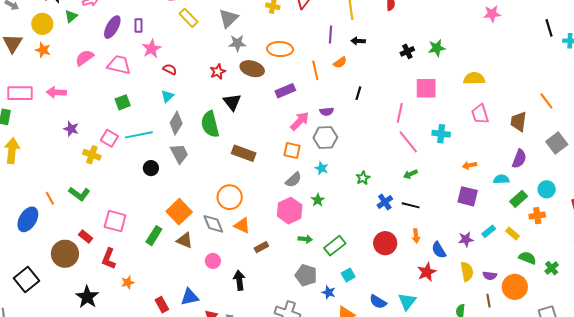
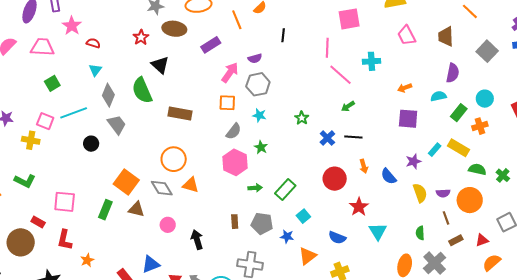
yellow rectangle: (513, 233) -> (459, 148), size x1.5
brown rectangle: (261, 247) -> (235, 222), moved, turned -56
red star: (427, 272) -> (359, 207), moved
cyan triangle: (407, 301) -> (378, 231), moved

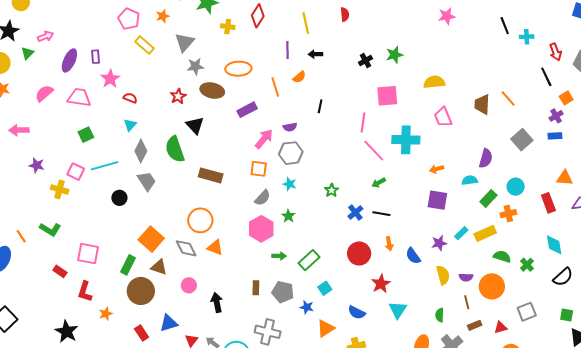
brown trapezoid: (446, 36) -> (482, 104), moved
cyan cross: (372, 61) -> (406, 140), size x1.5
yellow rectangle: (459, 148) -> (485, 233), turned -60
brown circle: (21, 242) -> (141, 291), moved

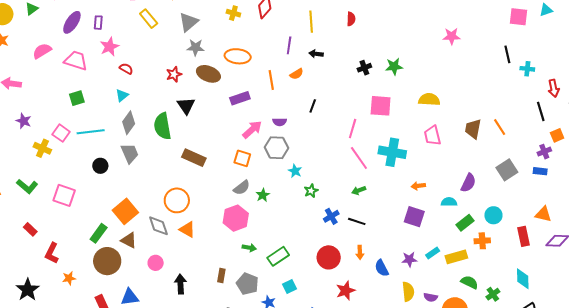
cyan star: (290, 184) -> (295, 171), moved
green star: (288, 216) -> (263, 195), moved
pink square: (88, 254) -> (64, 195), moved

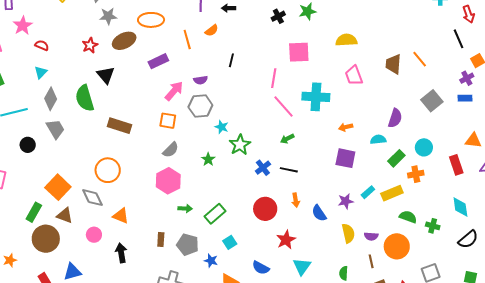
brown ellipse: (208, 74) -> (124, 41), turned -40
green star: (311, 191) -> (240, 145), size x1.5
green star: (263, 195) -> (208, 159), moved
orange triangle: (187, 229) -> (121, 216), moved
green cross: (493, 294) -> (433, 226), turned -32

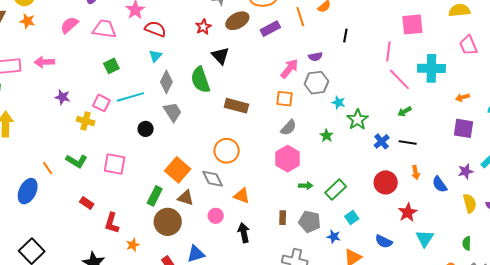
red semicircle: (42, 45) -> (155, 29), size x1.5
purple rectangle: (158, 61) -> (270, 29), moved

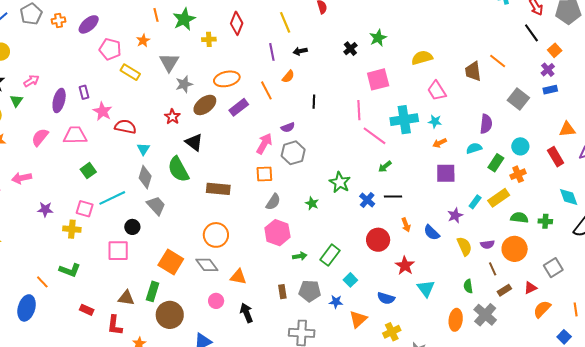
cyan triangle: (155, 56) -> (143, 149), moved
cyan star: (338, 103) -> (435, 121), moved
pink square: (115, 164) -> (118, 251), moved
brown triangle: (186, 198) -> (126, 298), moved

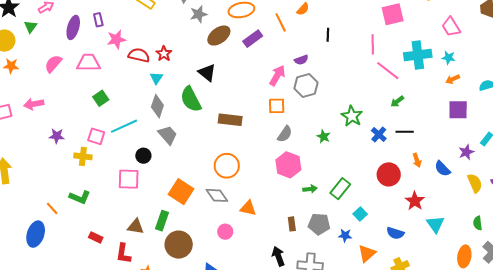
pink star: (102, 111) -> (116, 39), turned 30
red star: (172, 117) -> (164, 54), moved
black arrow: (247, 313) -> (278, 256), moved

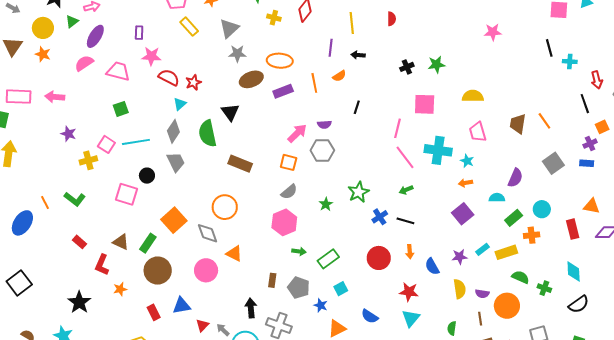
purple ellipse: (73, 27) -> (95, 36), moved
purple square: (458, 110) -> (463, 214), turned 35
yellow cross: (83, 156) -> (88, 160), turned -36
red star: (415, 201) -> (409, 292), moved, turned 30
pink circle: (225, 232) -> (206, 270), size x1.5

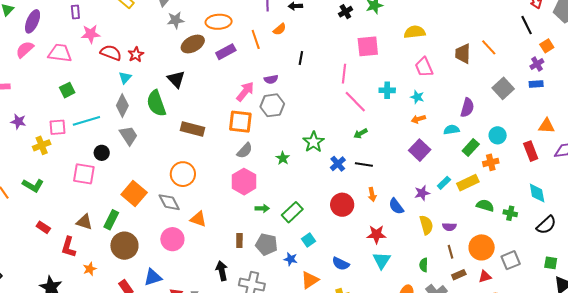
pink square: (106, 144) -> (57, 127), turned -30
cyan cross: (438, 150) -> (387, 90), size x0.6
orange square: (289, 162) -> (240, 122), size x1.4
orange circle: (507, 306) -> (482, 247), moved

